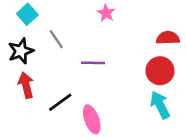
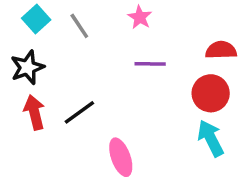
gray line: (56, 39) -> (79, 26), moved
purple line: (93, 63) -> (150, 64), moved
black line: (60, 102) -> (79, 112), moved

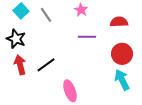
red semicircle: (221, 50) -> (119, 22), moved
black star: (27, 67) -> (16, 39), turned -30

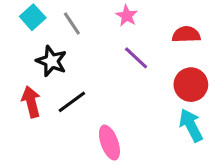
purple line: (87, 37) -> (136, 58), turned 42
black star: (16, 39) -> (51, 61), moved

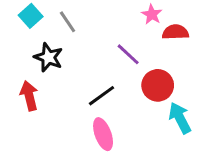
pink star: (127, 16) -> (152, 14), moved
red circle: (191, 85) -> (158, 85), moved
black line: (72, 102) -> (102, 96), moved

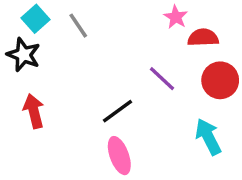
purple line: (128, 54) -> (162, 79), moved
black star: (48, 57) -> (24, 55), moved
red circle: (158, 85) -> (220, 80), moved

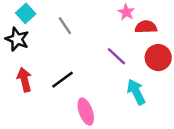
gray line: (78, 26) -> (65, 26), moved
black line: (118, 111) -> (62, 80), moved
cyan arrow: (208, 137) -> (136, 92), moved

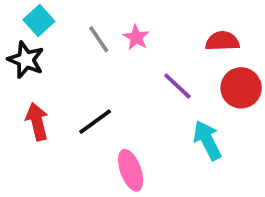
pink star: (126, 12) -> (136, 37), moved

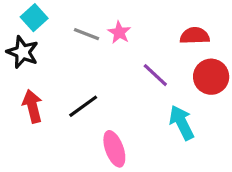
gray line: (99, 39) -> (86, 34), turned -35

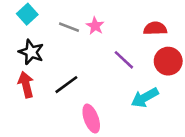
black star: (23, 52) -> (31, 52), moved
cyan arrow: (182, 123) -> (145, 98), turned -92

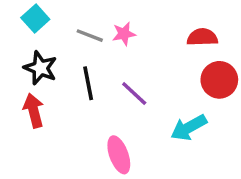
pink star: (95, 26) -> (124, 34), turned 30
purple line: (124, 60) -> (134, 93), moved
black line: (66, 85) -> (88, 83), moved, turned -65

